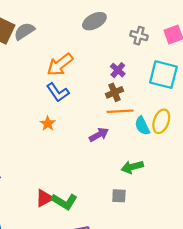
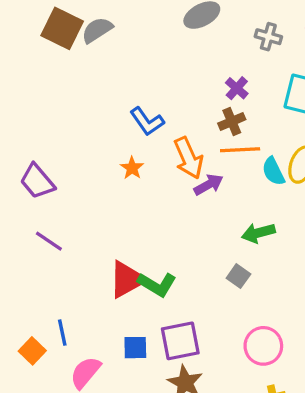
orange arrow: (60, 65) -> (189, 158), moved, turned -76
gray square: (119, 196) -> (238, 276), turned 32
red triangle: (44, 198) -> (127, 279), size x1.4

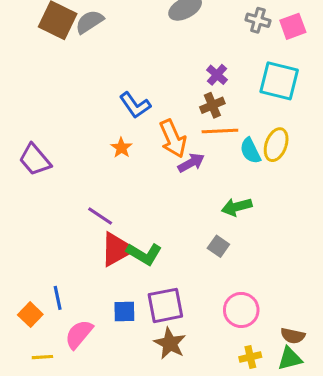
gray cross: (268, 37) -> (258, 20), moved
purple line: (49, 241) -> (100, 216), moved

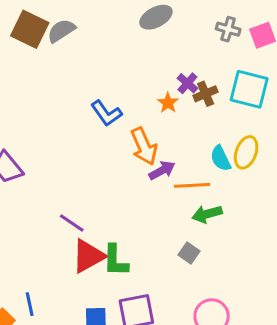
brown cross: (212, 105) -> (206, 94), moved
orange line: (220, 131) -> (192, 185), moved
orange star: (121, 148) -> (168, 103), moved
green L-shape: (144, 254) -> (115, 261), turned 60

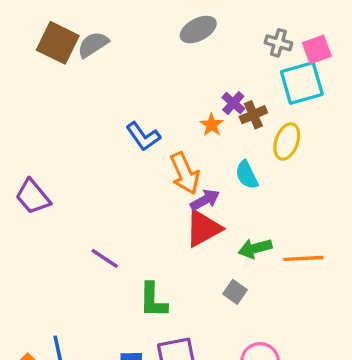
cyan square: (249, 89) -> (302, 83), moved, turned -30
yellow ellipse: (246, 152) -> (287, 141), moved
cyan semicircle: (221, 158) -> (247, 175), moved
orange line: (192, 185) -> (304, 258), moved
red triangle: (88, 256) -> (203, 228), moved

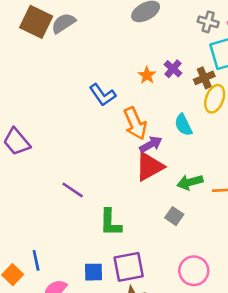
brown cross: (253, 115) -> (204, 78), moved
orange star: (212, 125) -> (147, 75), moved

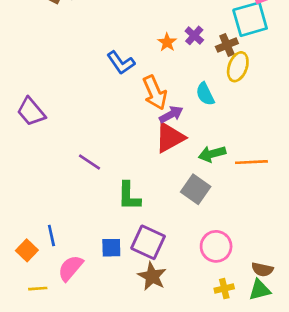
gray square: (174, 216) -> (196, 189), size x1.5
purple square: (129, 267) -> (148, 242), turned 36

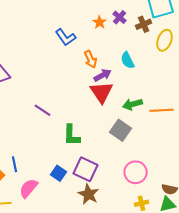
yellow ellipse: (238, 67) -> (165, 40), moved
orange arrow: (155, 93) -> (91, 59), size x0.7
red triangle: (170, 138) -> (102, 92), turned -35
blue square: (111, 248) -> (59, 173), turned 35

